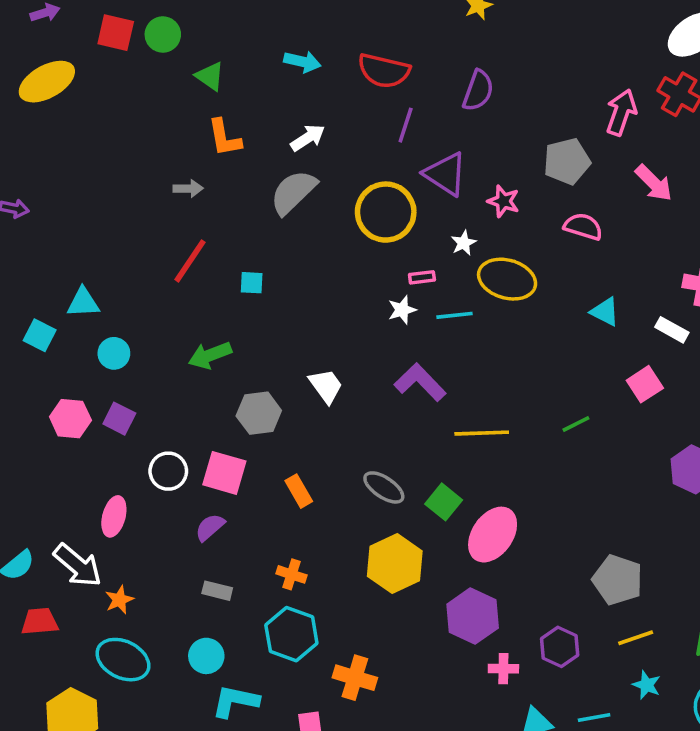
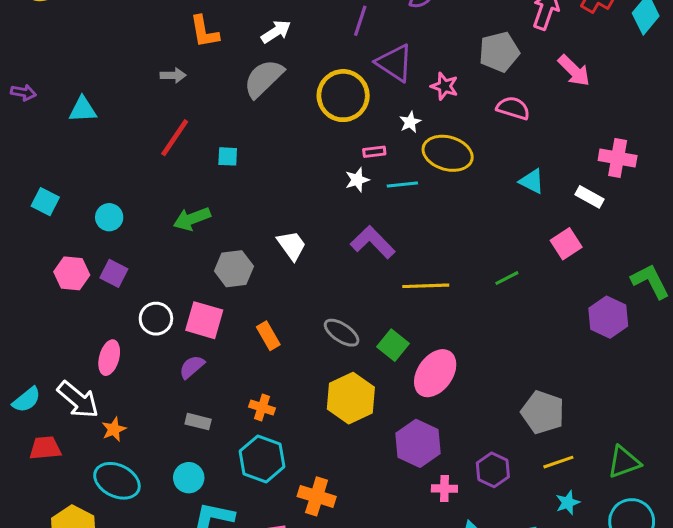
cyan triangle: (83, 303) -> (83, 110), moved
cyan star: (647, 685) -> (568, 503), turned 30

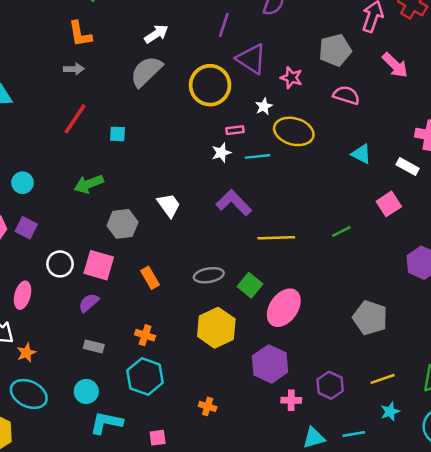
orange L-shape: (204, 32) -> (80, 34), moved
gray ellipse: (342, 333) -> (209, 275), turned -44
gray pentagon: (543, 412) -> (370, 318), moved
orange cross: (317, 496) -> (208, 406), moved, size x0.6

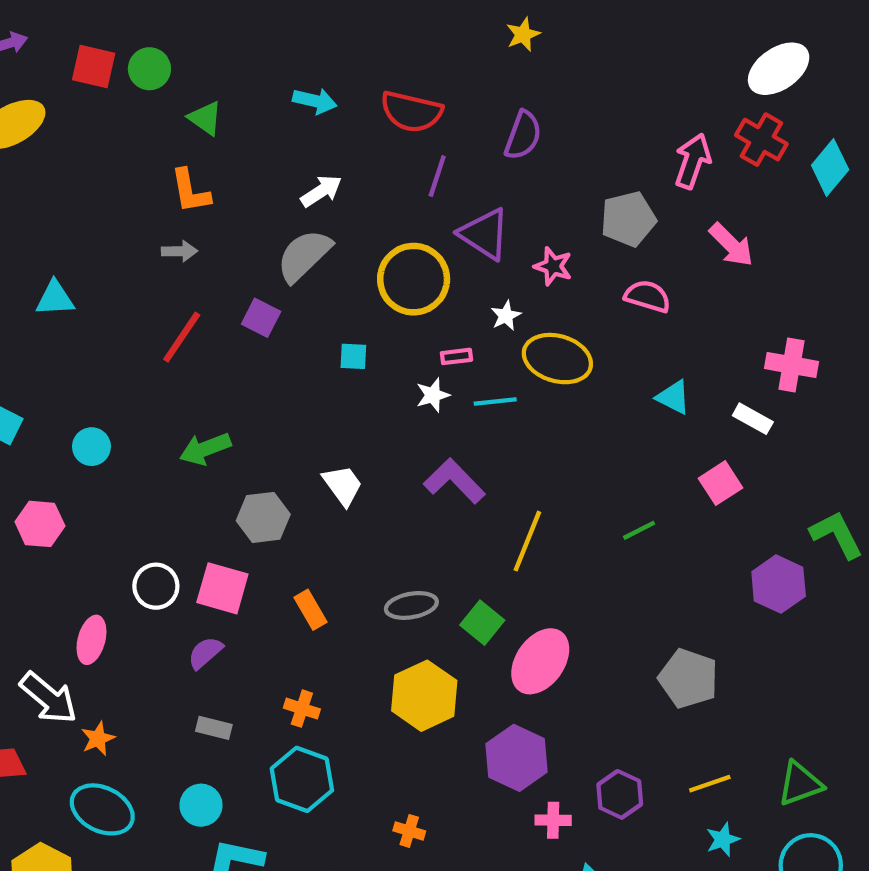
cyan square: (118, 134) -> (353, 356), moved
purple square: (26, 228) -> (261, 318), moved
yellow line: (276, 238) -> (527, 541), turned -66

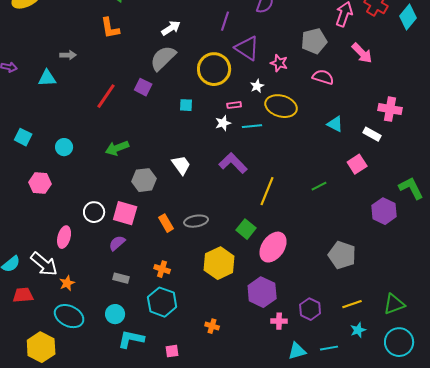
gray arrow: (180, 251) -> (68, 55), moved
gray ellipse: (411, 605) -> (196, 221), moved

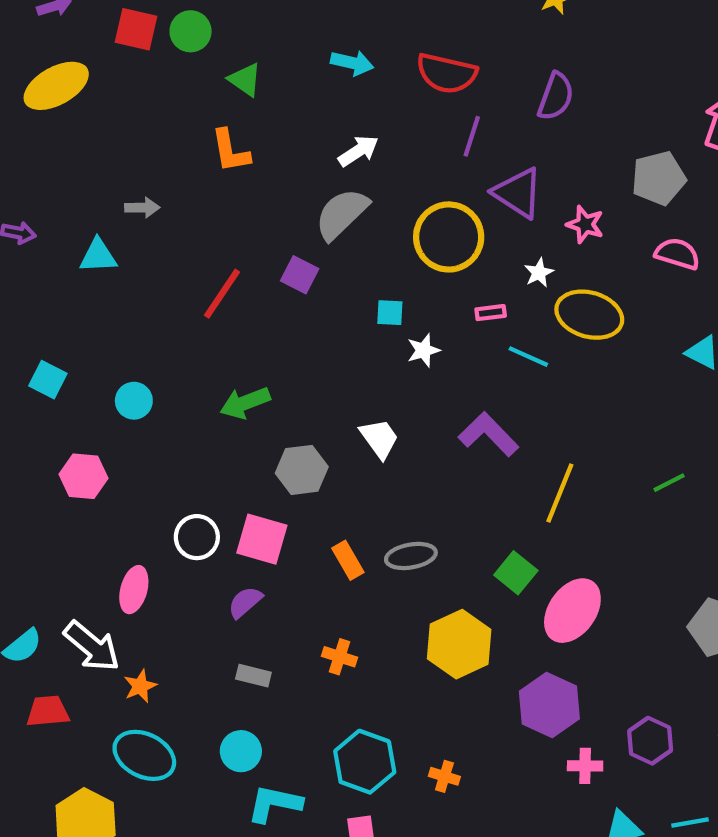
white star: (223, 123) -> (423, 350), moved
cyan line: (252, 126) -> (528, 357), turned 30
cyan hexagon: (162, 302) -> (365, 762), moved

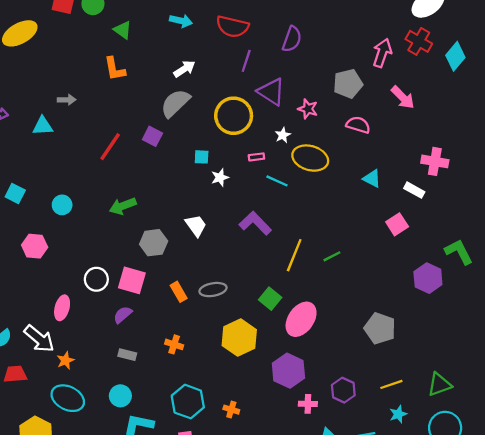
green line: (669, 483) -> (332, 256), moved

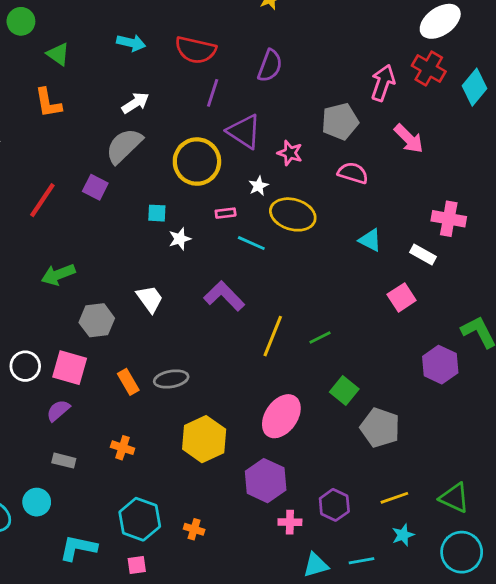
green square: (270, 299) -> (344, 390), moved
green triangle: (439, 384) -> (454, 498), turned 45
cyan circle: (120, 396) -> (37, 502), moved

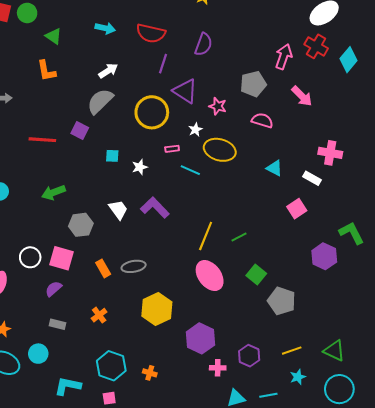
red line: (42, 200) -> (42, 140), turned 60
cyan square: (157, 213) -> (112, 156), moved
purple L-shape: (224, 296) -> (155, 208), moved
pink ellipse: (281, 416) -> (210, 276), moved, turned -72
orange cross: (123, 448) -> (99, 315), turned 35

